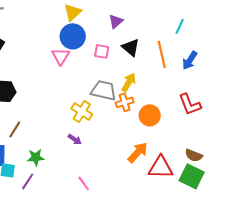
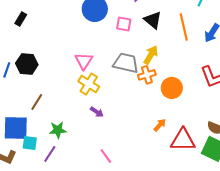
pink triangle: (61, 56) -> (84, 61), moved
yellow cross: (82, 111) -> (89, 84), moved
orange arrow: (138, 152) -> (160, 125), size x0.6

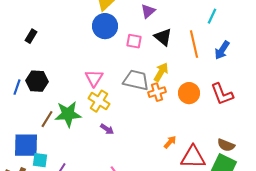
orange circle: (172, 88) -> (189, 93), moved
green star: (58, 130) -> (68, 114), moved, size x1.5

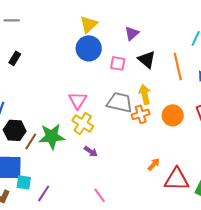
yellow arrow: (161, 72) -> (145, 94), turned -42
black hexagon: (37, 81) -> (15, 130), moved

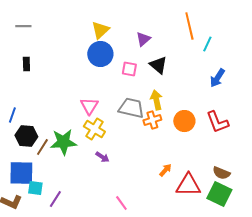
black rectangle: (15, 58) -> (26, 64), turned -32
orange line: (178, 66) -> (189, 26), moved
pink line: (100, 195) -> (121, 203), moved

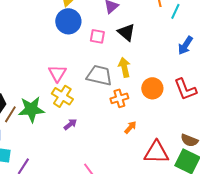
orange cross: (152, 120) -> (119, 98), moved
purple arrow: (102, 157) -> (70, 124), turned -72
orange arrow: (165, 170) -> (130, 127), moved

